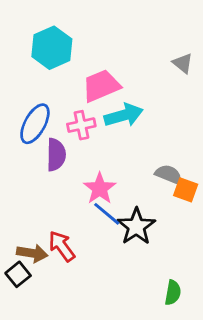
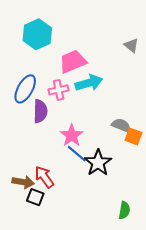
black square: (18, 274) -> (35, 197), moved, turned -30

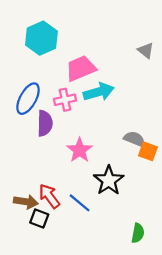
blue line: (77, 154) -> (80, 203), moved

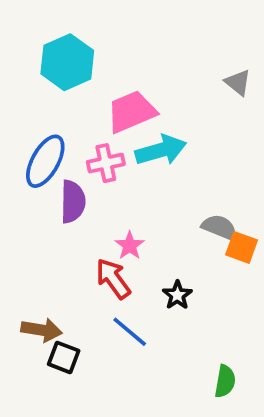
pink star: (80, 150) -> (130, 246), size x0.7
black star: (109, 180) -> (177, 295), size x0.6
red arrow: (49, 196) -> (113, 279), moved

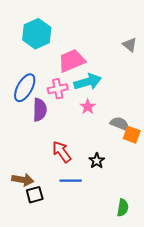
pink star: (130, 246) -> (88, 107), moved
blue line: (130, 332) -> (71, 181), turned -40
black square: (64, 357) -> (35, 195), turned -36

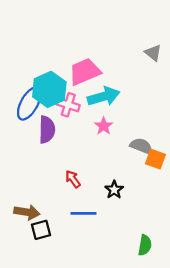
cyan hexagon: (37, 34) -> (49, 89), moved
pink cross: (58, 89) -> (68, 105), turned 30
red arrow: (62, 152) -> (73, 179), size x0.7

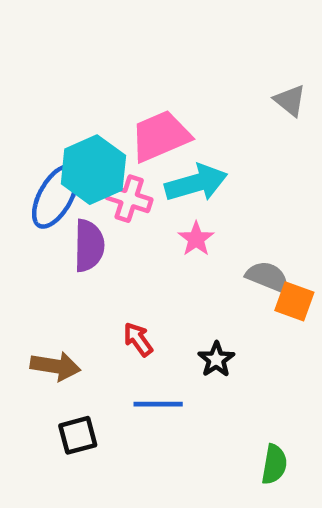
brown arrow: (27, 212) -> (55, 366), moved

